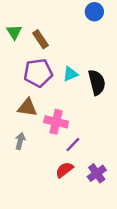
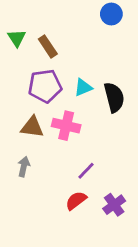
pink cross: (56, 122) -> (66, 126), moved

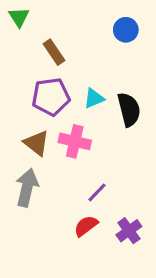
blue circle: (111, 14) -> (126, 30), moved
green triangle: (17, 38) -> (19, 17), moved
brown triangle: (32, 127) -> (36, 143), turned 30
gray arrow: (24, 167) -> (27, 188), size x1.6

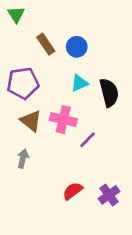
blue circle: (126, 30) -> (77, 47), moved
purple pentagon: (51, 97) -> (23, 83), moved
gray arrow: (27, 188) -> (23, 159), size x0.6
purple line: (97, 192) -> (88, 140), moved

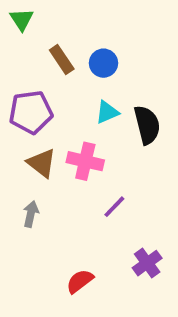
purple line: (88, 140) -> (114, 207), moved
red semicircle: (73, 191) -> (80, 281), moved

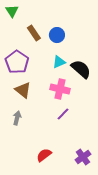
purple pentagon: (31, 112) -> (17, 62), turned -30
black semicircle: (147, 125) -> (81, 69), turned -35
pink cross: (85, 161) -> (60, 89), moved
purple cross: (147, 263) -> (83, 157), moved

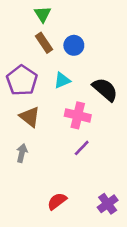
green triangle: (12, 11) -> (43, 14), moved
cyan triangle: (59, 62) -> (62, 80), moved

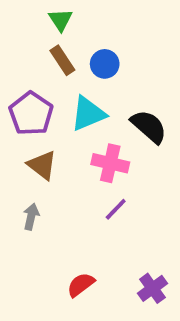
cyan triangle: (62, 80) -> (88, 114), size x1.5

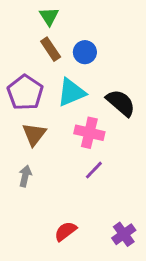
brown triangle: (42, 165) -> (34, 134), turned 30

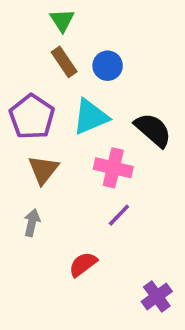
red semicircle: (65, 231) -> (83, 264), moved

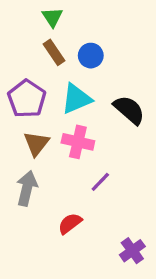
pink cross: (113, 168) -> (78, 142), moved
gray arrow: (32, 223) -> (27, 188), size x1.5

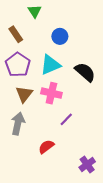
brown rectangle: (54, 52) -> (16, 34), moved

